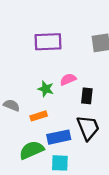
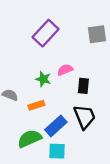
purple rectangle: (48, 42) -> (46, 33), turned -45
blue rectangle: (59, 137) -> (56, 126), turned -30

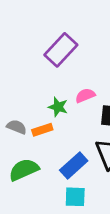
orange rectangle: (36, 105) -> (42, 130), moved
green semicircle: (30, 139) -> (24, 170), moved

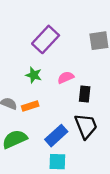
green star: (58, 107) -> (34, 75), moved

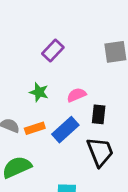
purple rectangle: (46, 39) -> (53, 50), size x0.7
blue rectangle: (56, 136) -> (65, 130), moved

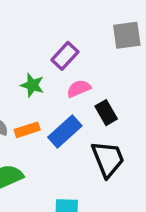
purple rectangle: (53, 50) -> (65, 56), moved
black rectangle: (99, 114) -> (106, 113), turned -36

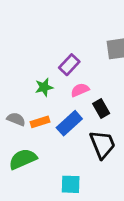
green star: (32, 85) -> (44, 87), turned -30

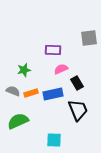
purple rectangle: (69, 65) -> (53, 50), turned 49
green star: (44, 87) -> (24, 70), moved
blue rectangle: (69, 123) -> (53, 94), turned 30

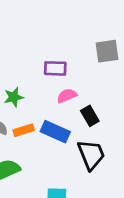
blue rectangle: (53, 94) -> (55, 132), turned 36

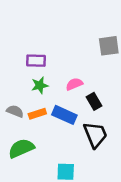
purple rectangle: (55, 68) -> (36, 61), moved
green star: (14, 97) -> (40, 85), moved

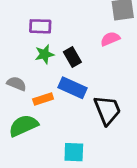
pink semicircle: (74, 84) -> (110, 39), moved
black rectangle: (94, 101) -> (72, 57), moved
orange rectangle: (37, 114) -> (43, 99), moved

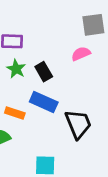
green star: (44, 54) -> (16, 69), turned -30
orange rectangle: (43, 99) -> (15, 113), turned 36

